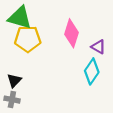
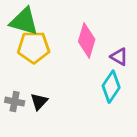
black triangle: (14, 80) -> (39, 102), moved
gray cross: (12, 100) -> (15, 102), moved

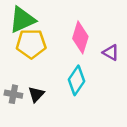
green triangle: (24, 21) -> (22, 20), turned -40
cyan diamond: (111, 87) -> (77, 80), moved

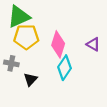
pink diamond: (80, 37) -> (58, 44), moved
gray cross: (13, 94) -> (11, 63), moved

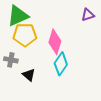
purple triangle: (93, 44) -> (88, 15), moved, turned -48
black triangle: (30, 79) -> (29, 75), turned -32

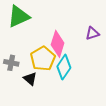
purple triangle: (88, 15) -> (92, 33), moved
yellow pentagon: (25, 35) -> (43, 59), moved, turned -30

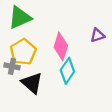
yellow pentagon: (43, 59) -> (23, 52), moved
black triangle: (30, 79) -> (32, 83), size x1.5

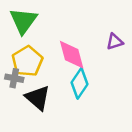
green triangle: (20, 18) -> (23, 21), turned -30
pink diamond: (61, 46) -> (72, 55), turned -32

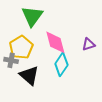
green triangle: (23, 21) -> (32, 16), moved
purple triangle: (115, 42) -> (89, 44), moved

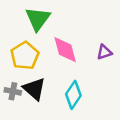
gray cross: (11, 60) -> (13, 91), moved
cyan diamond: (61, 64) -> (73, 95), moved

